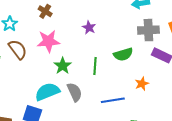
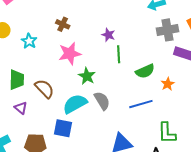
brown semicircle: (18, 49) -> (44, 89), moved
green semicircle: (123, 54) -> (145, 71), moved
green line: (95, 66) -> (119, 54), moved

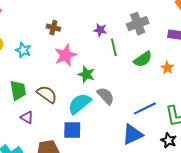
gray cross: (168, 30) -> (138, 24), moved
blue line: (141, 104) -> (145, 108), moved

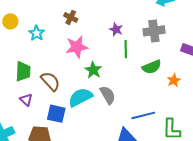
blue square: (72, 130) -> (56, 114), moved

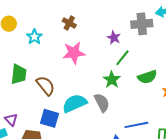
gray cross: (154, 31) -> (142, 24), moved
green line: (126, 49) -> (122, 58), turned 36
green star: (93, 70) -> (112, 80), moved
purple triangle: (26, 100) -> (11, 120), moved

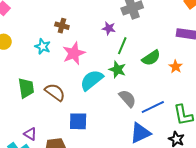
cyan star: (34, 37) -> (43, 46), moved
cyan semicircle: (75, 103) -> (92, 80), moved
gray semicircle: (102, 103) -> (127, 98), moved
blue square: (50, 118) -> (78, 121), moved

